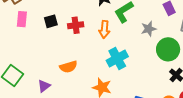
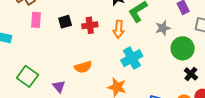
purple triangle: (44, 86) -> (59, 86), turned -32

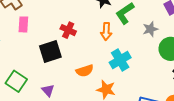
black square: (65, 22) -> (50, 51), moved, size x1.6
red cross: (90, 25) -> (68, 30), moved, turned 35
orange semicircle: (83, 67) -> (85, 71), moved

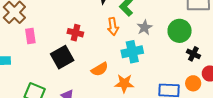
gray star: (150, 29) -> (144, 27), moved
cyan cross: (120, 60) -> (132, 52), turned 30

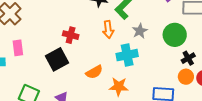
pink rectangle: (30, 36) -> (18, 48), moved
black cross: (193, 54) -> (188, 58), turned 32
orange circle: (193, 83) -> (186, 77), moved

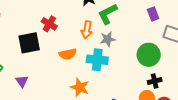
gray star: (140, 31) -> (108, 39), moved
orange semicircle: (94, 72) -> (68, 54), moved

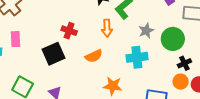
gray star: (108, 39) -> (146, 31), moved
cyan cross: (97, 60) -> (137, 57), moved

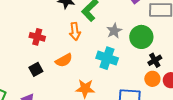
black square: (54, 54) -> (36, 69), moved, size x0.6
cyan cross: (137, 57) -> (107, 58), turned 30

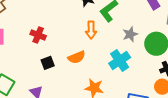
red cross: (37, 37) -> (38, 35), moved
cyan cross: (107, 58) -> (120, 60), turned 30

